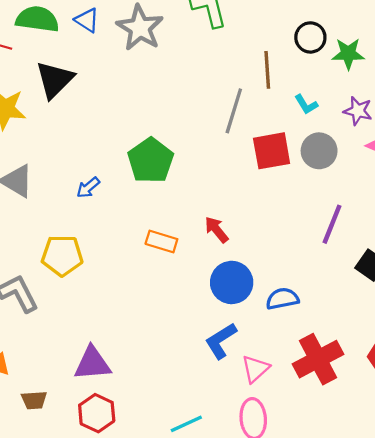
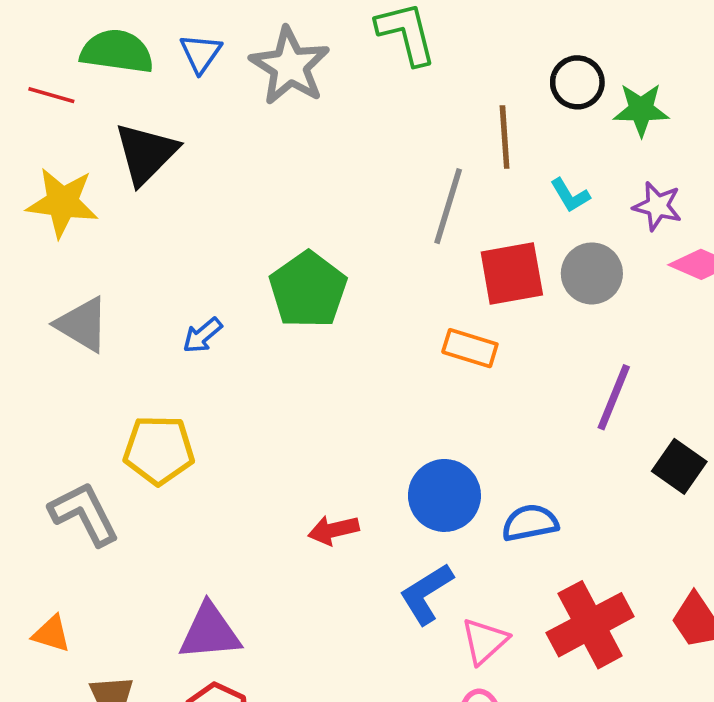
blue triangle: (87, 20) -> (201, 53), turned 32
red arrow: (217, 230) -> (333, 530), moved, turned -64
orange rectangle: (161, 241) -> (470, 348), moved

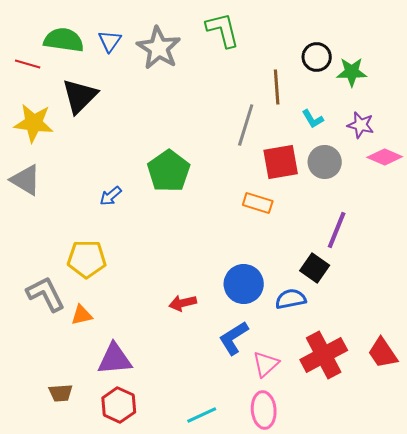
gray triangle: (82, 324) -> (26, 180), moved
black square: (679, 466) -> (315, 268), moved
orange triangle: (51, 634) -> (82, 315), moved, turned -30

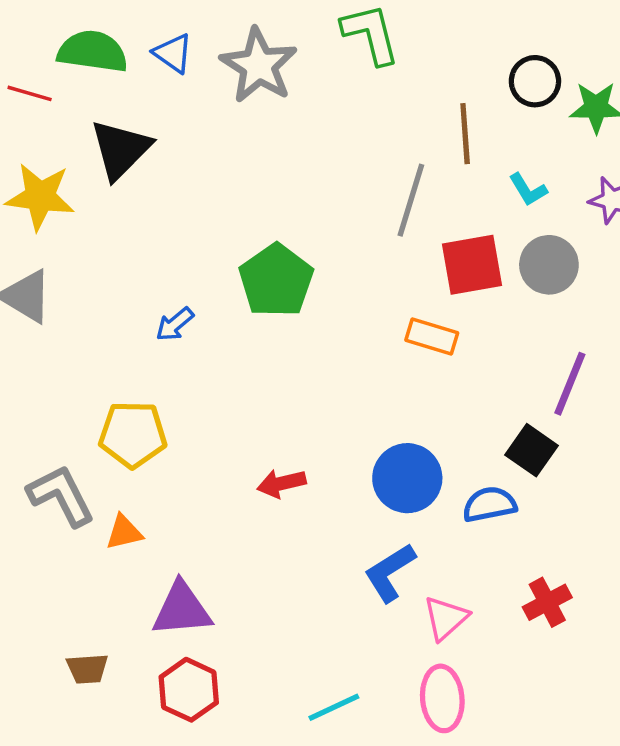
blue triangle: (110, 41) -> (173, 53), turned -30
red arrow: (183, 303) -> (281, 483), moved
red cross: (324, 355) -> (547, 602), size x0.6

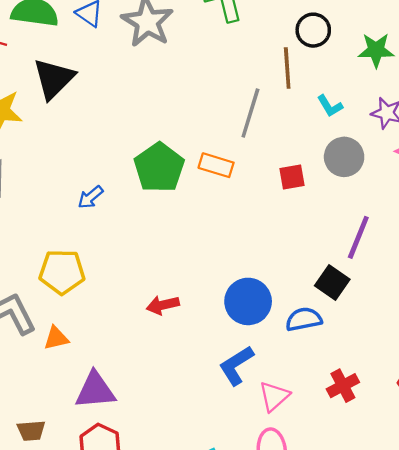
black circle: (535, 81) -> (313, 30), moved
red square: (472, 265) -> (292, 177), moved, size x0.6
orange rectangle: (432, 336) -> (216, 165), moved

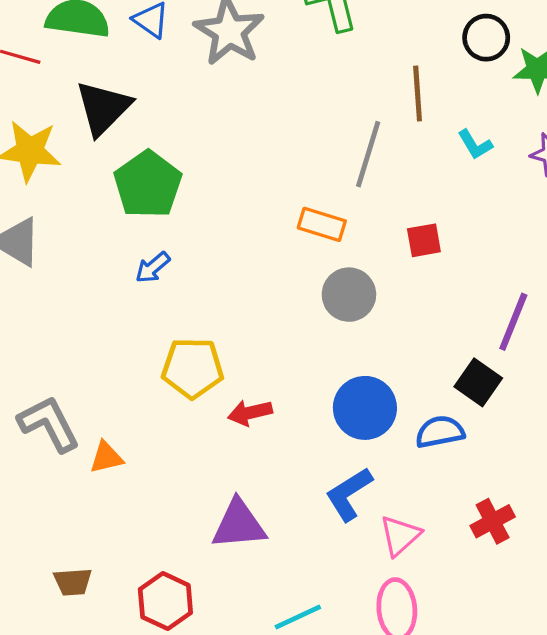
black circle: (313, 30) -> (486, 38), moved
gray circle: (344, 157) -> (349, 295), moved
green pentagon: (159, 168) -> (148, 184), moved
yellow pentagon: (62, 272) -> (193, 368), moved
purple triangle: (95, 390) -> (239, 524), moved

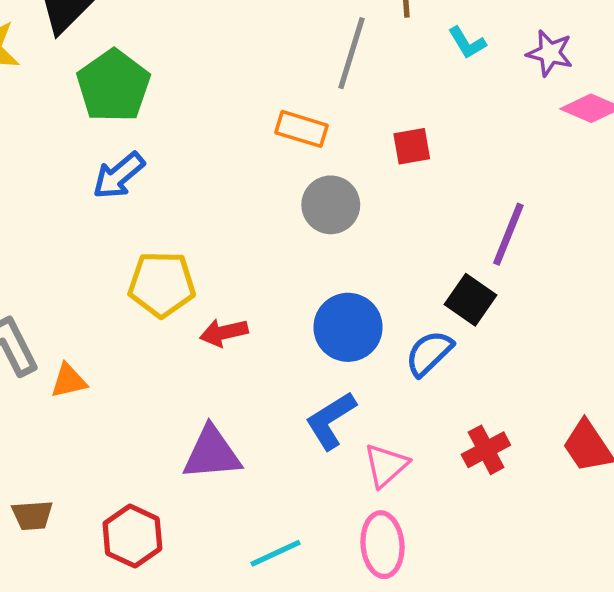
blue arrow: (153, 267) -> (119, 176), size x1.4
blue semicircle: (440, 432) -> (429, 353), turned -33

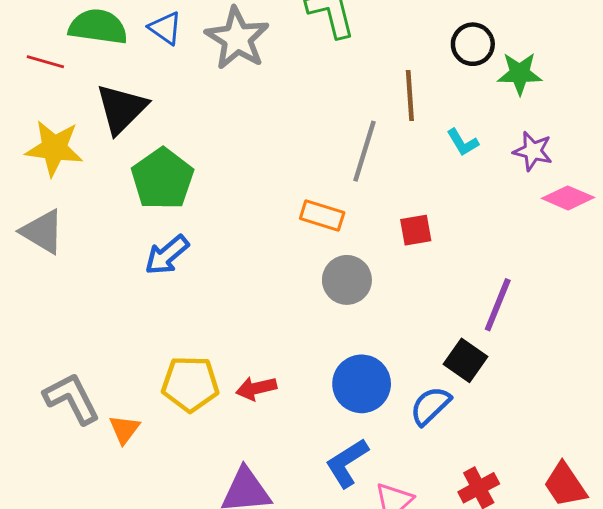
yellow pentagon: (162, 284) -> (190, 384), moved
orange triangle: (69, 381) -> (124, 429), turned -40

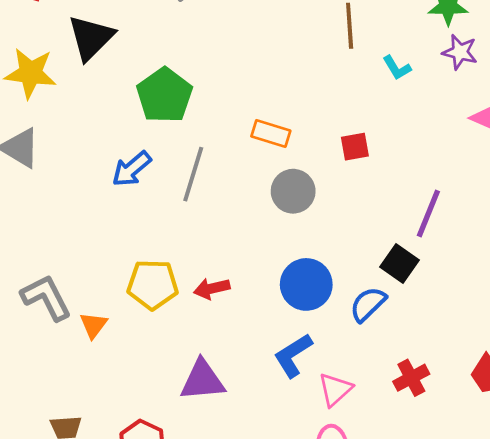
gray line: (364, 151) -> (193, 174), moved
purple star: (533, 151) -> (460, 52), moved
green pentagon: (162, 179) -> (164, 95), moved

